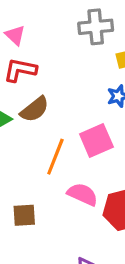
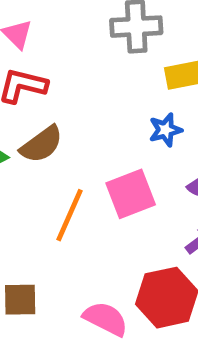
pink semicircle: (83, 194) -> (106, 319), moved

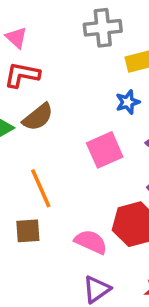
orange line: (69, 215) -> (41, 188), moved, turned -45

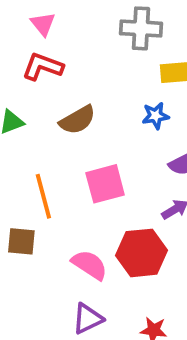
brown semicircle: (38, 117) -> (78, 120), moved
pink square: (105, 150) -> (105, 184), moved

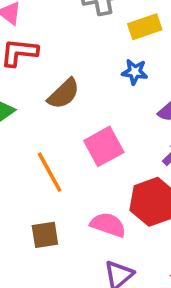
blue star: (156, 116) -> (135, 72), turned 30
brown square: (21, 241) -> (45, 235), moved

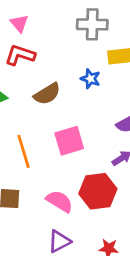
blue star: (135, 72) -> (90, 79), moved

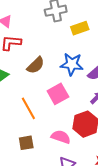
blue star: (90, 79) -> (72, 64), moved, size x1.6

